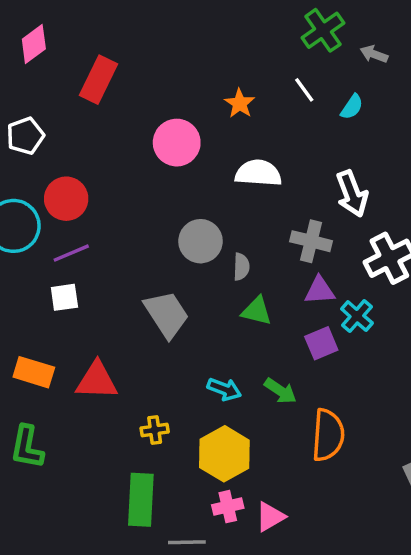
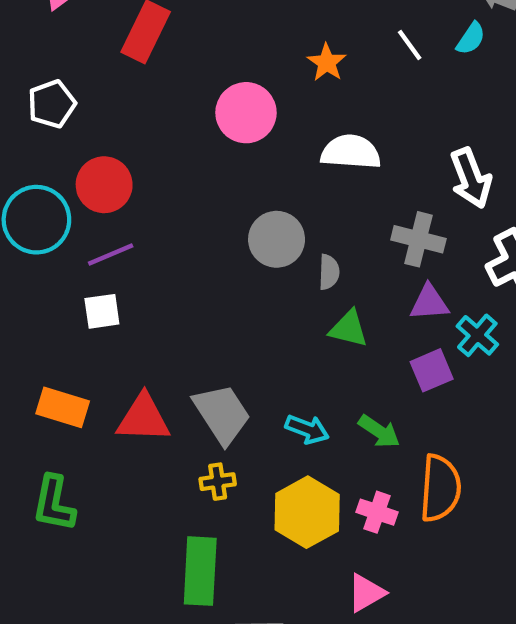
cyan semicircle: (352, 107) -> (471, 38), moved
gray trapezoid: (166, 314) -> (222, 414), moved
pink cross: (228, 507) -> (377, 512), moved, turned 32

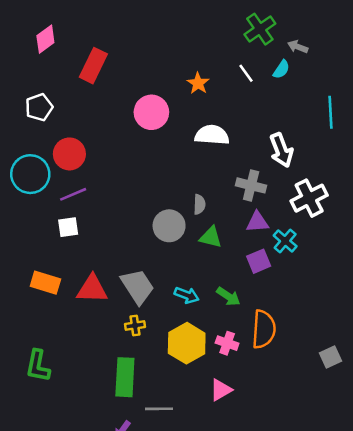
gray circle: (277, 239) -> (169, 226), moved
green L-shape: (54, 503) -> (38, 366), moved

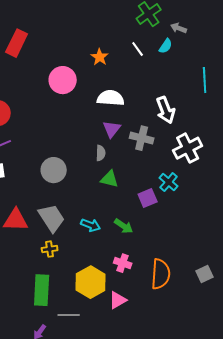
purple triangle: (257, 222) -> (112, 129), moved, turned -48
gray circle: (169, 226) -> (54, 170), moved
orange semicircle: (264, 329) -> (161, 274), moved
yellow hexagon: (187, 343) -> (91, 282), moved

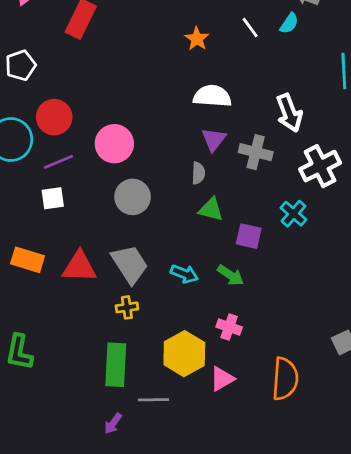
pink circle: (63, 80) -> (114, 144), moved
purple square: (148, 198) -> (249, 236), moved, turned 36
orange semicircle: (161, 274) -> (285, 379), moved

